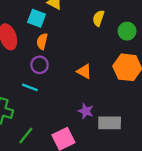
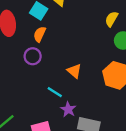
yellow semicircle: (99, 18) -> (111, 19), moved
cyan line: (30, 87) -> (55, 92), moved

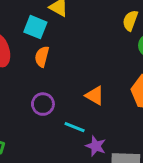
purple circle: (33, 56) -> (43, 104), moved

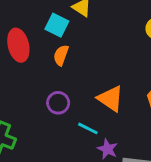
orange triangle: (95, 96) -> (111, 99), size x1.4

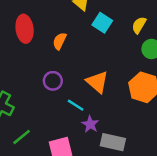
cyan square: (57, 25) -> (102, 23), moved

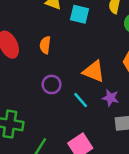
cyan line: (76, 105) -> (81, 100), turned 35
purple star: (90, 124) -> (111, 98), moved

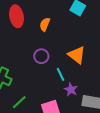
purple star: (111, 98) -> (71, 90), moved

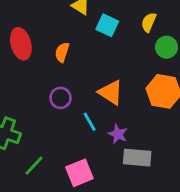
purple star: (71, 90) -> (118, 134), moved

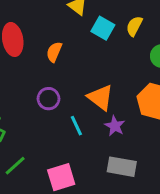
yellow semicircle: (149, 22) -> (134, 26), moved
purple star: (118, 134) -> (115, 126), moved

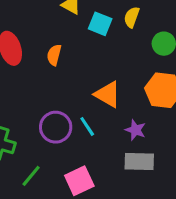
purple circle: (48, 99) -> (56, 127), moved, size x1.4
purple star: (115, 126) -> (135, 130), moved

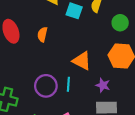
cyan line: (87, 126) -> (68, 84), turned 40

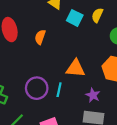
orange triangle: (82, 61) -> (75, 68), turned -30

